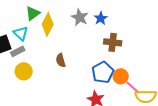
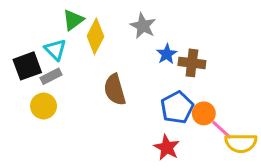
blue star: (101, 18) -> (167, 54), moved
brown semicircle: (61, 60) -> (115, 90), size x1.5
yellow circle: (24, 71) -> (44, 106), moved

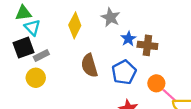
green triangle: (73, 20) -> (23, 13), moved, turned 30
cyan triangle: (55, 50) -> (32, 28), moved
blue pentagon: (177, 107) -> (124, 72), moved

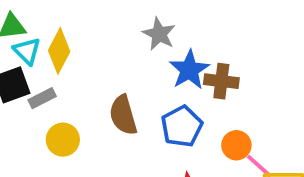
yellow diamond: (75, 25) -> (59, 51), moved
blue star: (128, 39) -> (189, 70), size x1.5
yellow circle: (36, 78) -> (63, 140), moved

